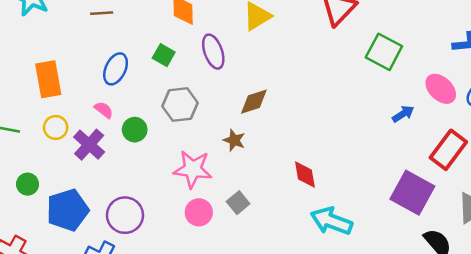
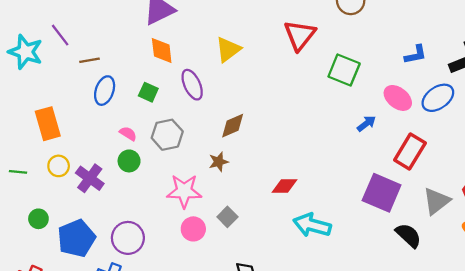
blue ellipse: (116, 69) -> (105, 91), moved
pink semicircle: (104, 110) -> (128, 134), moved
brown star: (234, 140) -> (219, 162), turned -30
red diamond: (305, 174) -> (284, 186), turned -75

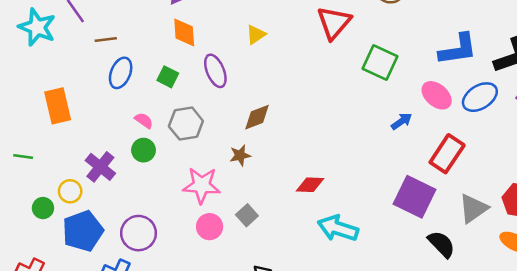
yellow triangle: (228, 49) -> (256, 35), size x0.7
blue L-shape: (416, 55) -> (458, 49), size x1.6
yellow circle: (59, 166) -> (70, 191), moved

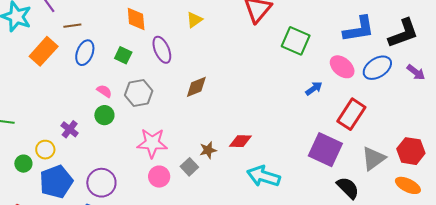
orange rectangle: (58, 106) -> (44, 51), moved, turned 56
brown star: (240, 155) -> (208, 150), moved
purple cross: (100, 167) -> (70, 129), size x0.7

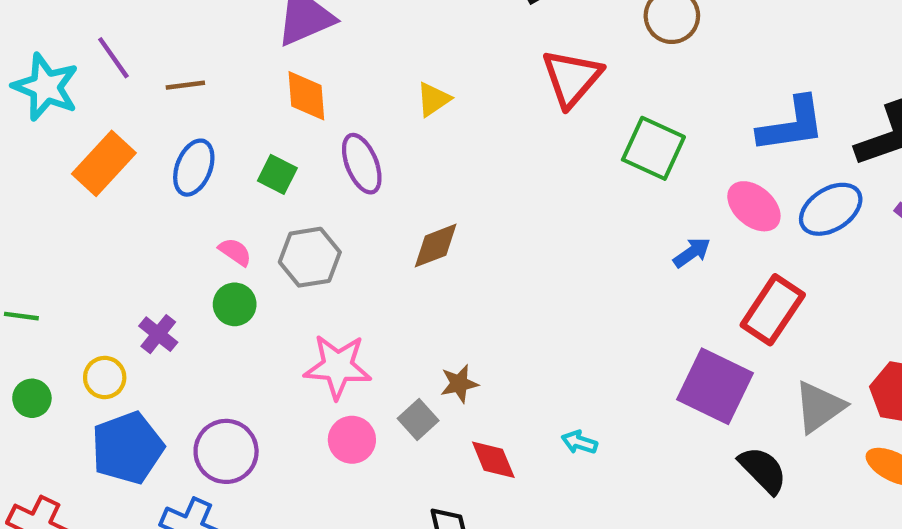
brown line: (72, 26) -> (185, 85), moved
red diamond: (240, 141) -> (493, 460), moved, turned 65
green circle: (23, 164) -> (32, 398), moved
cyan arrow: (264, 176) -> (579, 442), size x0.5

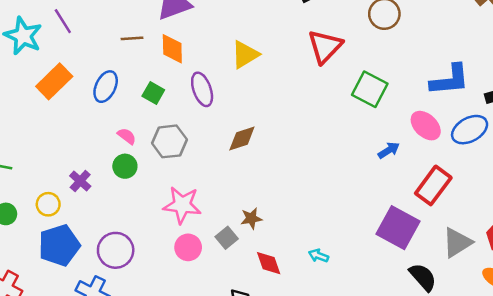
brown line: (185, 85) -> (132, 38), moved
yellow triangle: (433, 99) -> (245, 55), size x1.4

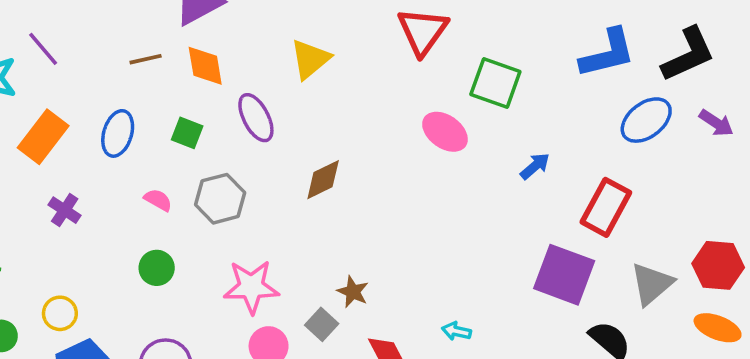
pink ellipse: (426, 126) -> (445, 132), moved
green circle: (125, 166) -> (157, 268), moved
purple cross: (80, 181) -> (65, 210), moved
brown star: (251, 218) -> (353, 292), turned -30

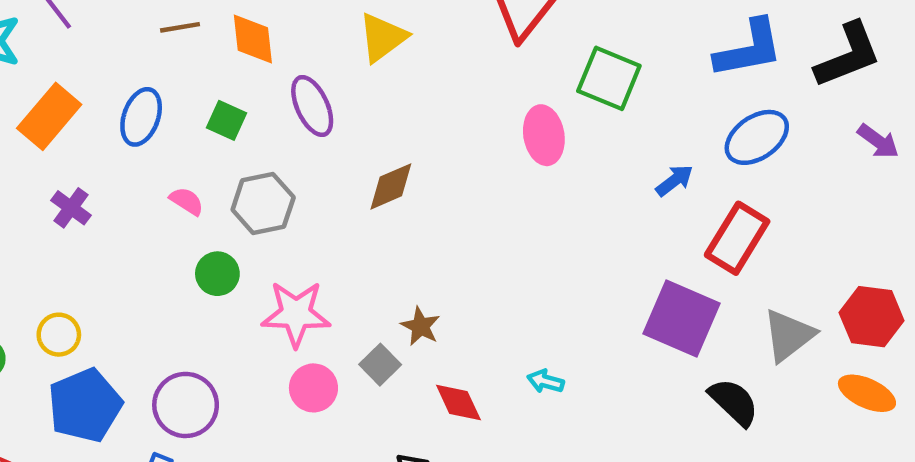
blue ellipse: (646, 120) -> (757, 137), moved
pink ellipse: (445, 132) -> (544, 135), turned 42
blue arrow: (535, 166) -> (674, 181), moved
green circle: (157, 268) -> (217, 274), moved

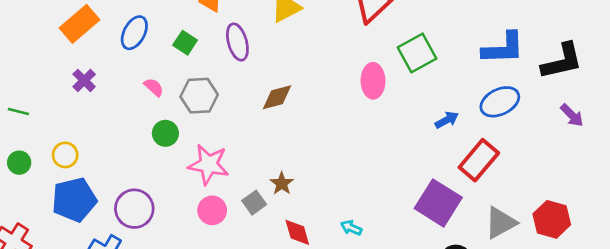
green square: (609, 78) -> (417, 53), turned 30

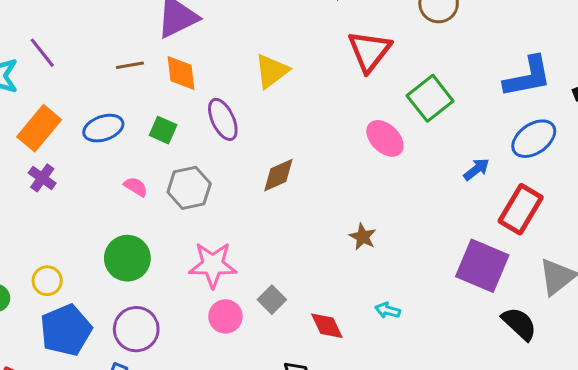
blue ellipse: (134, 33) -> (103, 128), turned 52
purple cross: (84, 80) -> (42, 178), moved
pink ellipse: (373, 81) -> (385, 138), turned -36
green circle: (165, 133) -> (127, 258), moved, size x1.5
brown star: (282, 183) -> (363, 237), moved

